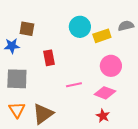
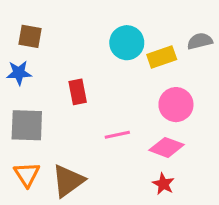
brown square: (27, 29) -> (30, 36), moved

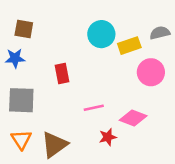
pink circle: (176, 105) -> (151, 72), moved
red star: (163, 184) -> (108, 137), moved, turned 30

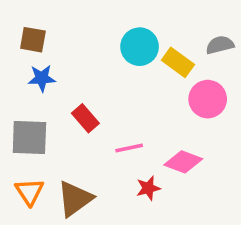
yellow rectangle: (129, 46) -> (178, 62), turned 55
blue star: (15, 58) -> (42, 78), moved
red rectangle: (62, 74) -> (85, 118), moved, turned -30

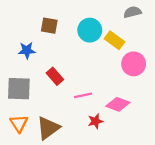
brown square: (33, 40) -> (49, 26), moved
gray semicircle: (220, 45) -> (132, 12), moved

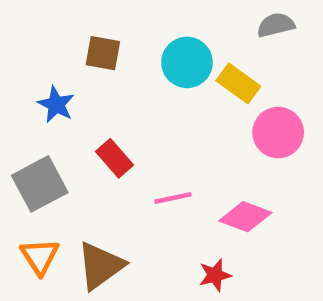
blue star: (27, 50) -> (56, 104), turned 30
gray square: (19, 89) -> (40, 184), turned -30
red star: (95, 121) -> (215, 275), moved

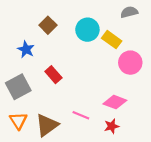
brown square: (103, 53) -> (48, 25), turned 35
pink line: (173, 198) -> (81, 115), moved, turned 35
red star: (215, 275) -> (112, 126), moved

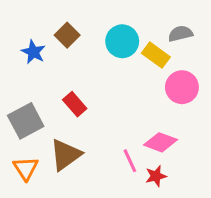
gray semicircle: (129, 12) -> (180, 34), moved
blue star: (26, 49) -> (33, 52), moved
pink line: (81, 115) -> (130, 161), moved, turned 42
brown triangle: (47, 125) -> (66, 155), moved

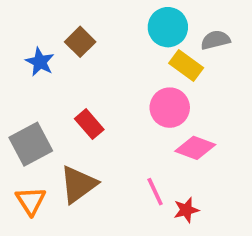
cyan circle: (122, 41) -> (168, 27), moved
pink circle: (182, 87) -> (170, 108), moved
pink diamond: (160, 142) -> (195, 148), moved

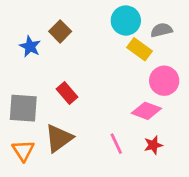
pink circle: (170, 108) -> (164, 81), moved
gray square: (31, 144) -> (23, 108), turned 32
red star: (186, 210) -> (153, 145), moved

